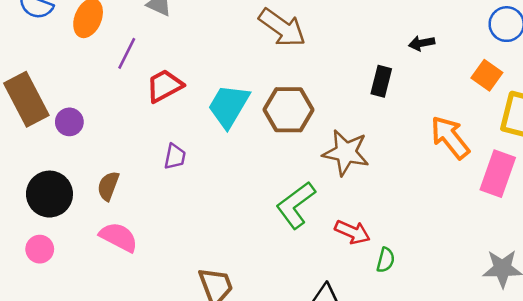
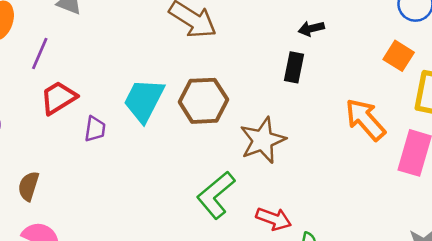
black arrow: (422, 43) -> (311, 29), moved
red trapezoid: (164, 86) -> (58, 98), moved
brown star: (346, 153) -> (263, 140), turned -30
purple trapezoid: (175, 157) -> (95, 129), moved

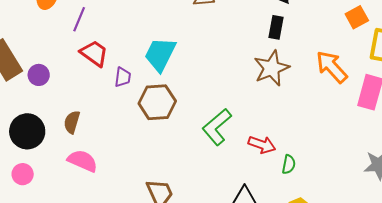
orange square: (399, 56) -> (357, 17), turned 30
red trapezoid: (58, 98) -> (94, 53), turned 68
brown hexagon: (203, 101) -> (157, 102), moved
brown star: (263, 140) -> (272, 68), moved

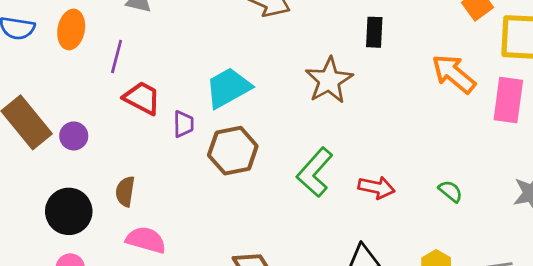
cyan trapezoid: (160, 54) -> (228, 88), turned 42
brown star: (272, 68) -> (329, 80), moved
green semicircle: (289, 164) -> (450, 191), moved, turned -54

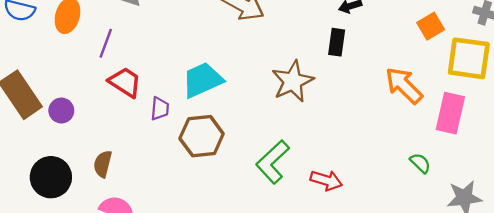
green semicircle: (450, 191) -> (420, 163), moved

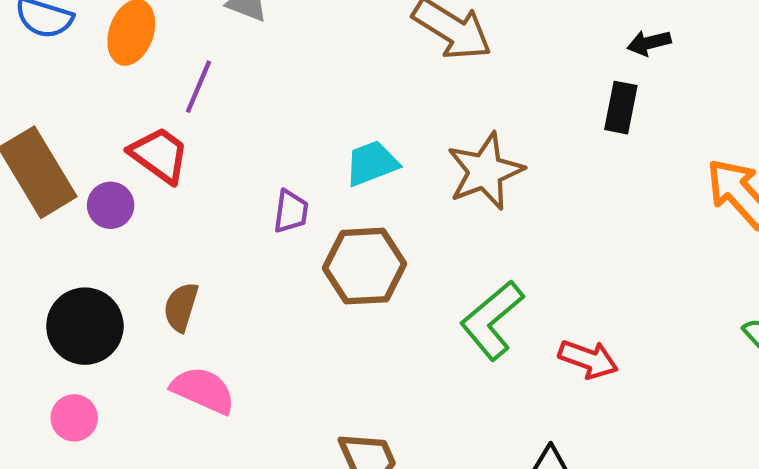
cyan trapezoid: (202, 80) -> (372, 163), size x0.7
brown star: (293, 81) -> (485, 171), moved
red trapezoid: (125, 82) -> (159, 155), moved

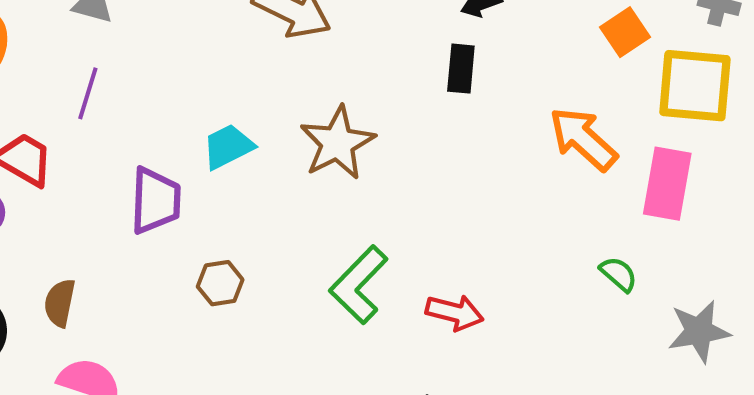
purple line: (198, 87) -> (88, 93), moved
purple trapezoid: (291, 211) -> (155, 201), size x1.6
brown hexagon: (365, 266) -> (220, 283), moved, size x0.6

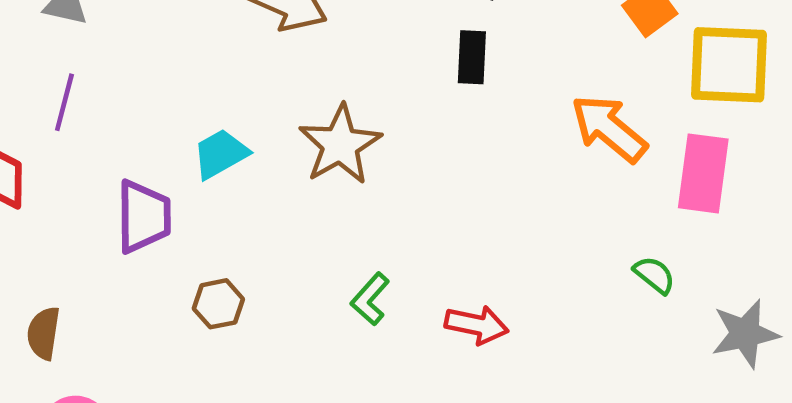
green L-shape: (359, 285) -> (370, 299), size x0.6

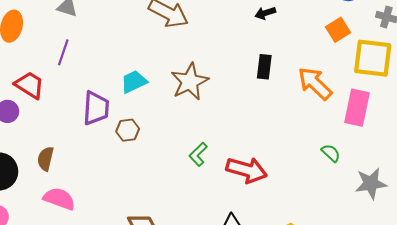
black rectangle: (472, 57) -> (264, 67), moved
brown hexagon: (218, 304) -> (128, 130), moved
red arrow: (477, 325) -> (247, 170), size x1.4

